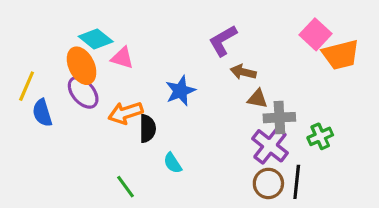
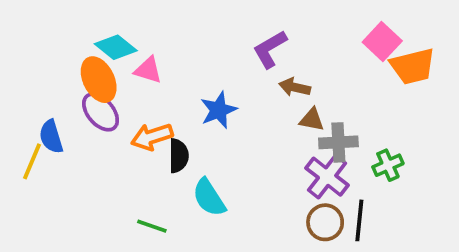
yellow line: (27, 86) -> (32, 161), moved
cyan semicircle: (173, 163) -> (209, 198), size x1.5
green line: (125, 187) -> (152, 226), turned -35

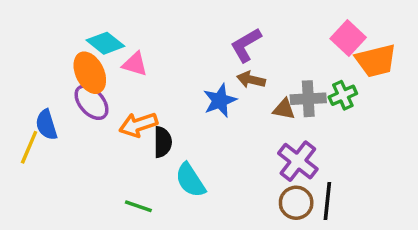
brown arrow: (295, 87) -> (251, 80), moved
blue star: (219, 110) -> (220, 100), moved
gray cross: (338, 142) -> (308, 99), moved
green cross: (388, 165) -> (343, 95), moved

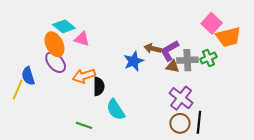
purple L-shape: (246, 45) -> (169, 51), moved

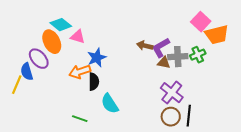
blue star: (134, 61) -> (97, 58), moved
purple ellipse: (56, 62) -> (39, 59), moved

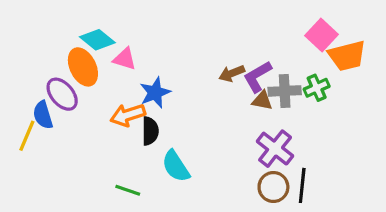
brown arrow: (145, 46) -> (232, 73), turned -35

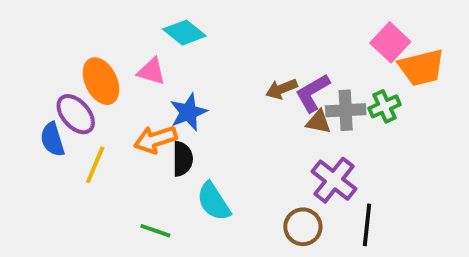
cyan diamond: (97, 40) -> (184, 33), moved
yellow line: (27, 136) -> (95, 165), moved
brown circle: (273, 187) -> (303, 227), moved

